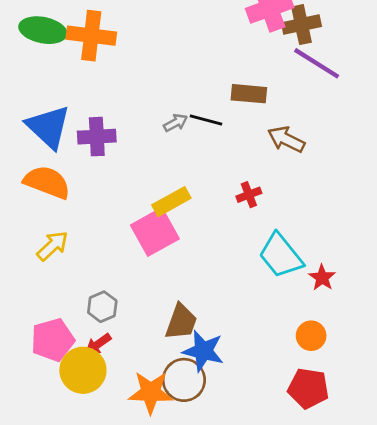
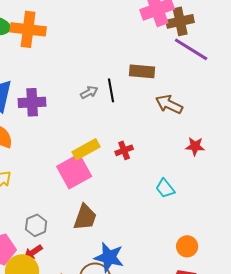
black line: (206, 120) -> (111, 90), turned 65
red cross: (249, 195) -> (124, 150), moved
cyan trapezoid: (281, 256) -> (165, 188), size x0.6
red star: (322, 278) -> (195, 146), moved, turned -30
brown trapezoid: (181, 322) -> (85, 217), moved

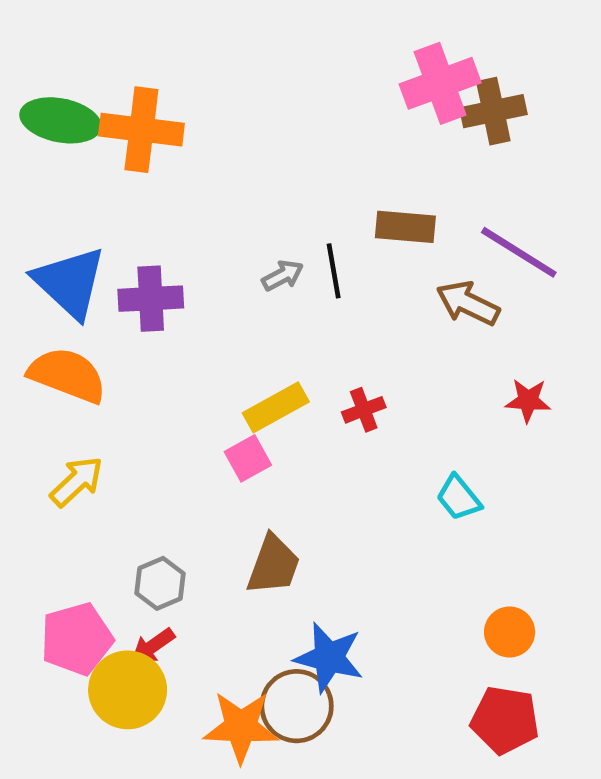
purple line: (191, 49) -> (519, 252), moved
pink square: (74, 171) -> (248, 458), size x0.6

